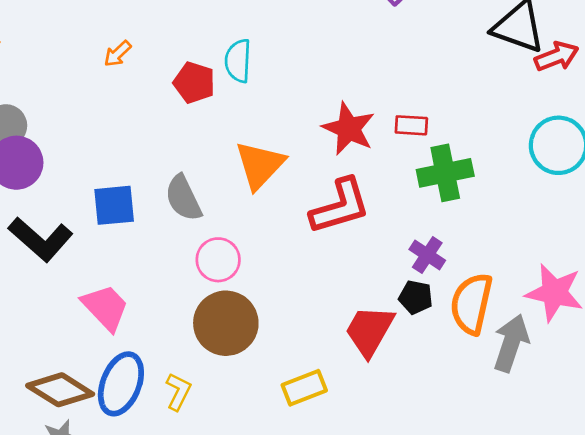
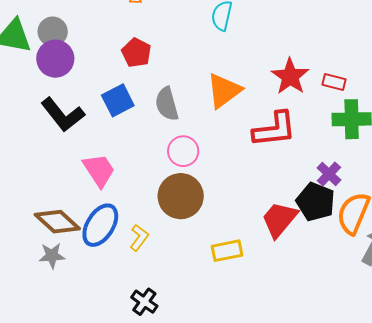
red pentagon: (194, 83) -> (136, 53), moved
blue square: (114, 205) -> (118, 100), turned -32
black pentagon: (416, 297) -> (316, 202), size x1.6

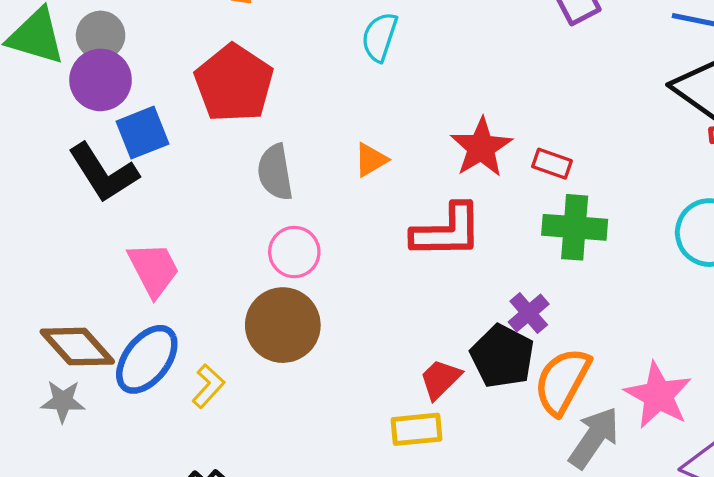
red pentagon: (136, 53) -> (234, 83), size x1.6
orange triangle: (224, 91) -> (371, 160), size x0.6
blue square: (118, 100) -> (143, 133), moved
red trapezoid: (279, 219) -> (440, 379), size x0.7
yellow rectangle: (227, 251) -> (416, 429), moved

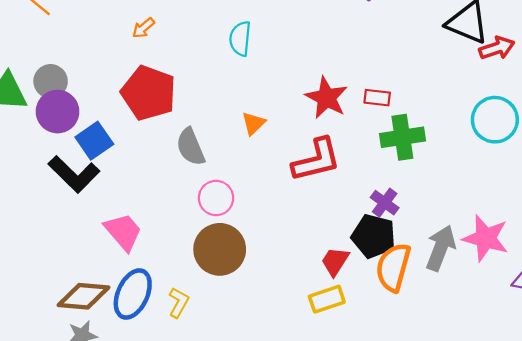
brown diamond: (77, 347) -> (83, 296), turned -30
orange semicircle: (562, 381) -> (393, 267), moved
gray arrow: (594, 438) -> (441, 248), moved

